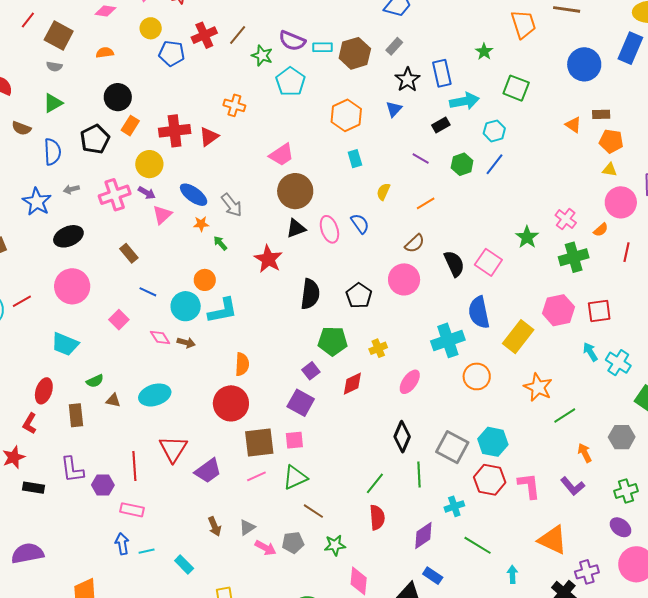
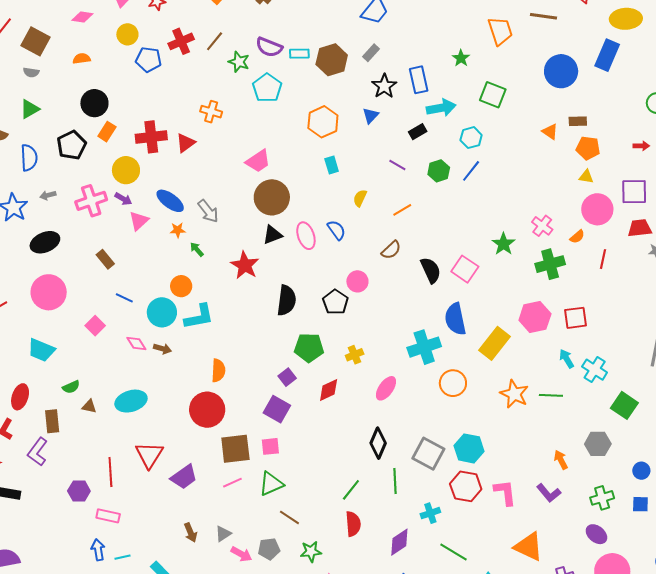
pink circle: (404, 279) -> (357, 281), moved, size x0.7
green line: (565, 415) -> (551, 395), moved, turned 35
purple L-shape: (72, 469) -> (38, 452), moved, turned 44

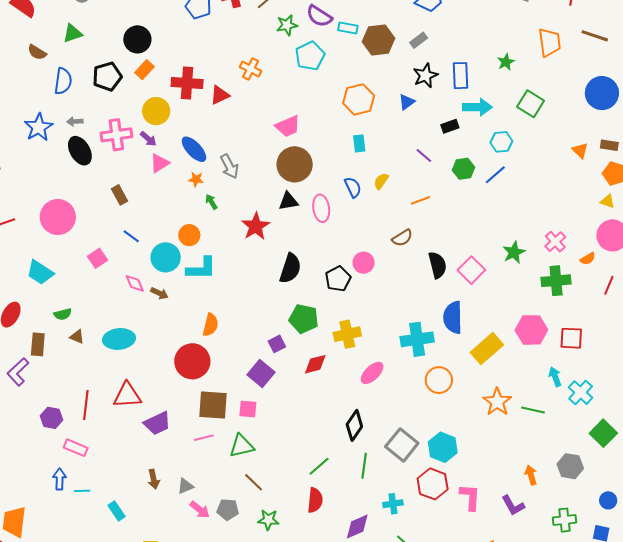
green star: (239, 62) -> (287, 25), turned 30
blue semicircle: (336, 230) -> (353, 187), moved
black ellipse: (45, 242) -> (80, 151), moved, turned 72
yellow cross: (355, 355) -> (347, 334), size x1.5
red triangle: (149, 455) -> (127, 395), turned 44

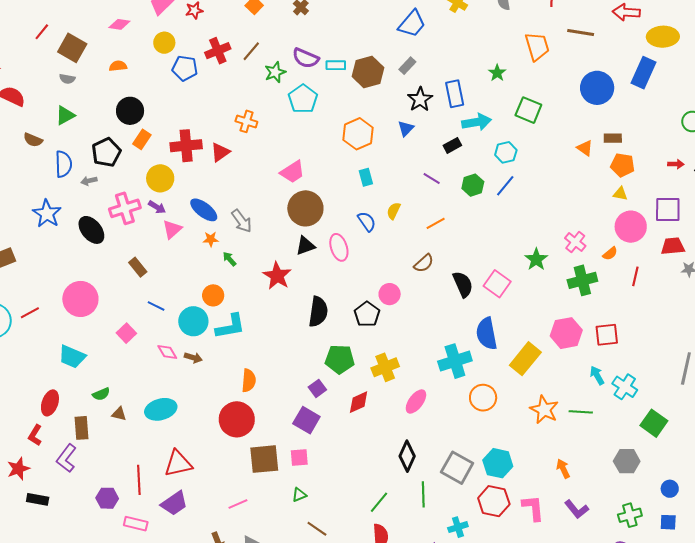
gray arrow: (75, 121) -> (89, 181), moved
purple trapezoid: (157, 423) -> (174, 503), moved
pink line: (204, 438) -> (238, 504), moved
green triangle: (242, 446) -> (299, 495), size x0.6
orange arrow: (531, 475) -> (563, 469), moved

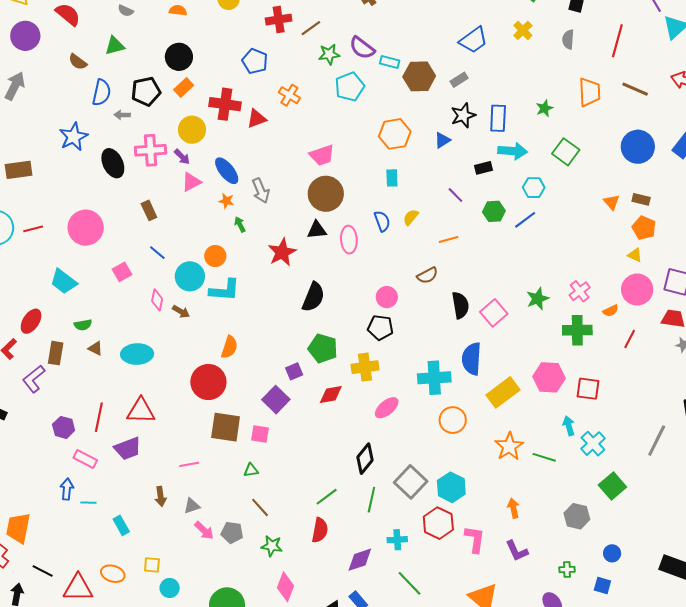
blue pentagon: (185, 68) -> (255, 61), moved
black pentagon: (367, 314) -> (380, 328), moved, turned 30
pink diamond: (167, 352) -> (157, 300), turned 30
green cross: (630, 515) -> (567, 569), size x0.7

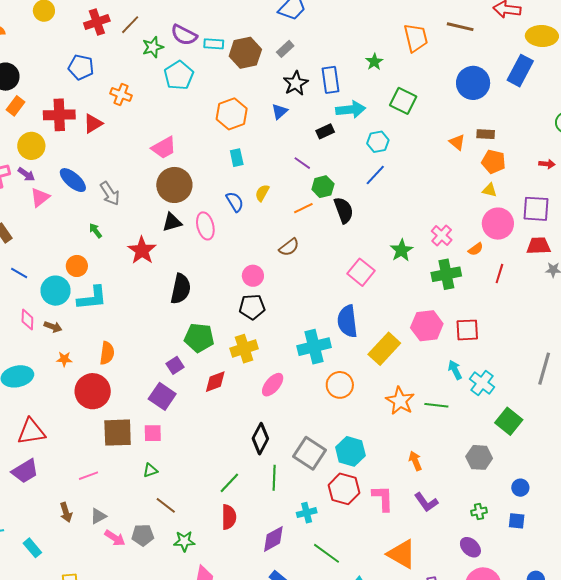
orange star: (226, 201) -> (64, 359), moved
green hexagon: (494, 211) -> (323, 187), moved
black semicircle: (460, 305) -> (344, 210), moved

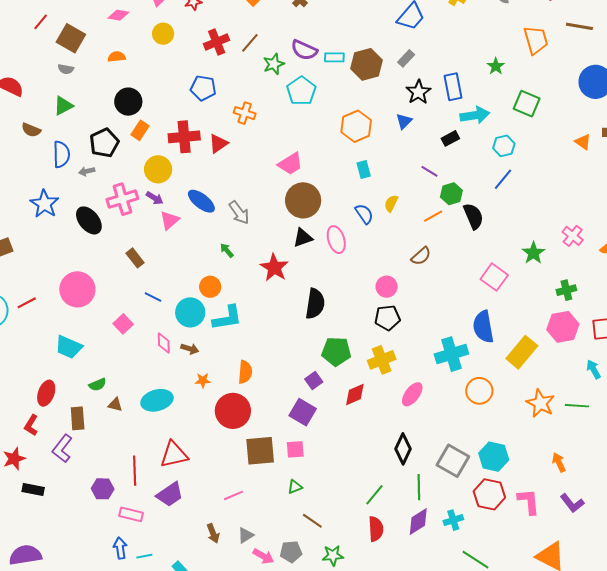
green cross: (446, 274) -> (566, 290), moved, size x0.7
purple diamond: (273, 539) -> (418, 522), moved

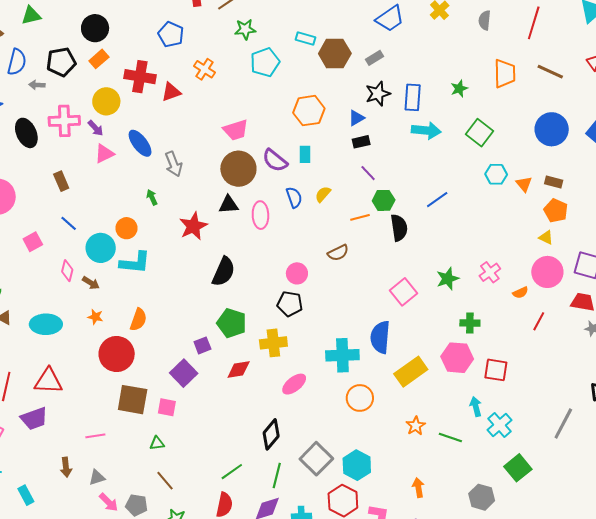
purple semicircle: (304, 50) -> (275, 160), moved
black rectangle: (450, 138) -> (361, 142), moved
cyan hexagon: (504, 146) -> (496, 174), moved
orange star: (540, 403) -> (416, 426), size x0.7

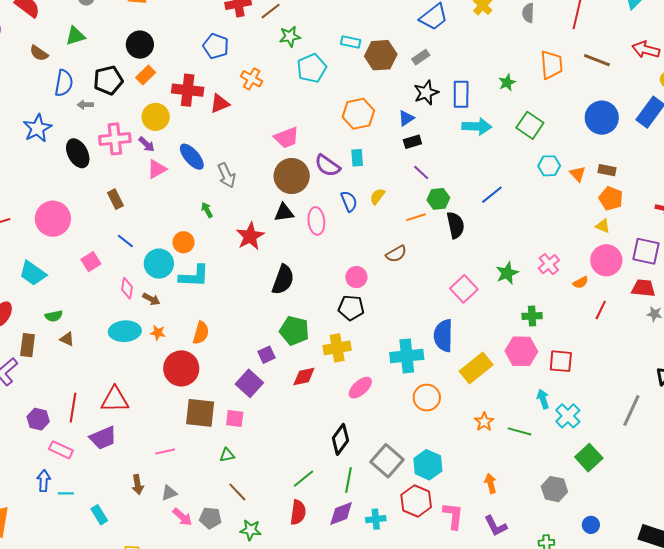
cyan ellipse: (46, 324) -> (125, 331), moved

